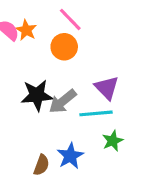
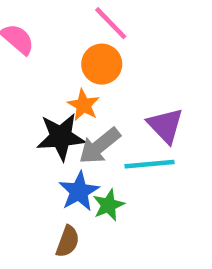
orange star: (26, 30) -> (84, 105), moved
green star: (113, 141) -> (109, 205), moved
blue star: (70, 156) -> (79, 191), moved

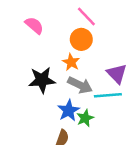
black star: (61, 137) -> (42, 80), moved
gray arrow: (99, 146) -> (80, 85), turned -115

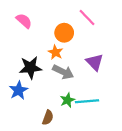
pink line: (86, 17) -> (87, 17), moved
cyan line: (108, 95) -> (87, 101), moved
blue star: (69, 110) -> (18, 90), moved

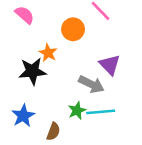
orange star: (55, 52) -> (48, 53), moved
gray arrow: (63, 72) -> (91, 84), moved
blue star: (18, 90) -> (23, 116), moved

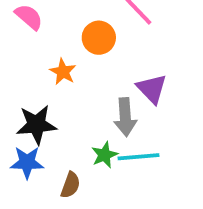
black star: (32, 71) -> (36, 125), moved
gray arrow: (91, 84) -> (125, 117), turned 60
blue star: (23, 116) -> (27, 162), turned 30

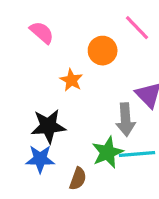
green star: (104, 155) -> (107, 152), size x1.4

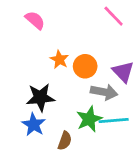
orange circle: (103, 51) -> (85, 66), moved
gray arrow: (126, 120) -> (104, 92), turned -75
blue star: (40, 159) -> (34, 125), turned 30

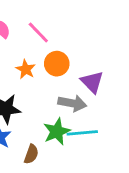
pink line: (114, 16) -> (38, 33), moved
orange circle: (85, 66) -> (57, 64), moved

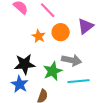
purple triangle: (92, 82) -> (86, 26), moved, turned 36
green star: (57, 132) -> (53, 71), moved

